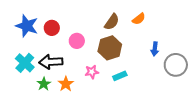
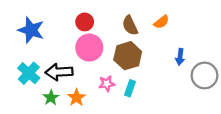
brown semicircle: (112, 22) -> (130, 25), turned 120
red circle: (52, 28) -> (85, 22), moved
pink circle: (77, 41) -> (89, 48), size x1.5
cyan rectangle: (120, 76) -> (130, 88), moved, turned -48

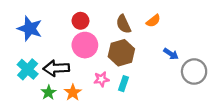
blue arrow: (180, 57) -> (171, 54), turned -64

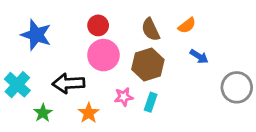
blue arrow: (171, 54) -> (199, 56), moved
cyan cross: (28, 69) -> (17, 85), moved
green star: (49, 92) -> (43, 113), moved

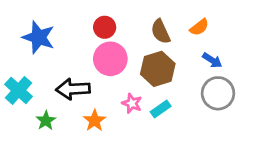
gray circle: (237, 87) -> (218, 93), moved
pink star: (124, 97) -> (132, 103), turned 30
cyan rectangle: (151, 102) -> (161, 109), turned 36

